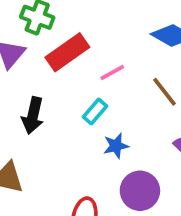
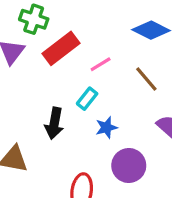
black arrow: (33, 116) -> (54, 123), moved

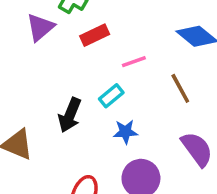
red rectangle: (61, 48) -> (95, 35), size x0.7

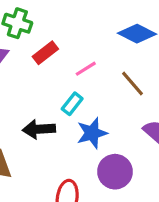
black arrow: (70, 115) -> (39, 129), turned 76
blue star: (125, 132) -> (92, 133), size x1.4

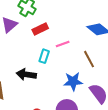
cyan rectangle: (72, 104) -> (44, 56), moved, turned -32
blue star: (92, 133) -> (73, 81), moved

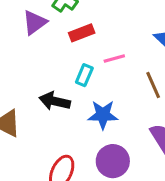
blue star: (73, 81) -> (103, 115), moved

